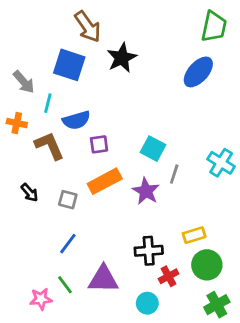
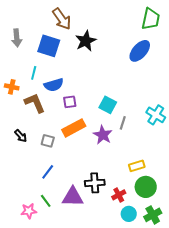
gray arrow: (24, 82) -> (17, 38), moved, turned 36
black cross: (149, 251) -> (95, 183), moved
cyan circle: (147, 303) -> (129, 214), moved

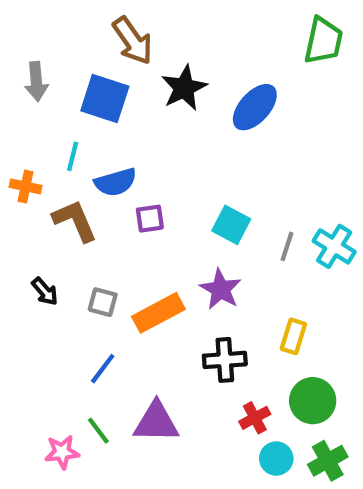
blue ellipse: (140, 51) -> (255, 107), moved
gray line: (123, 123) -> (287, 246), moved
orange rectangle: (74, 128) -> (158, 313), moved
yellow rectangle: (137, 166) -> (293, 336), moved, turned -56
black cross: (95, 183) -> (225, 360), moved

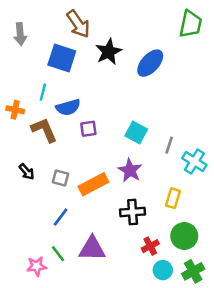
gray arrow: (36, 81) -> (20, 34), moved
cyan cross: (334, 246) -> (194, 162), moved

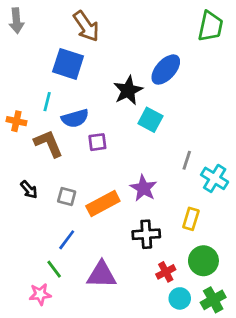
gray arrow: (20, 34) -> (16, 21), moved
black star: (109, 52) -> (128, 90), moved
cyan square: (136, 133) -> (150, 120), moved
green line: (58, 254) -> (54, 269), moved

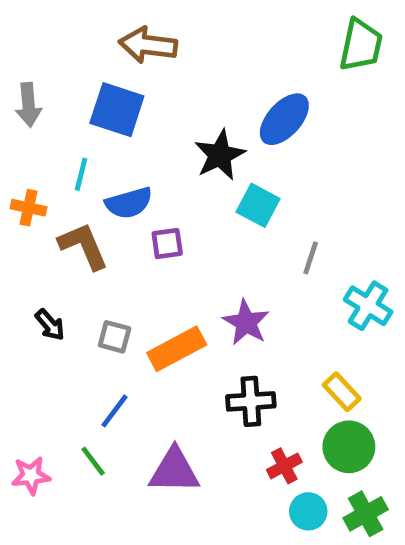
gray arrow: (16, 21) -> (28, 105), moved
brown arrow: (86, 26) -> (148, 45), turned 132
gray line: (187, 160) -> (311, 258), moved
yellow rectangle: (191, 219) -> (342, 392), moved, turned -60
pink star: (40, 294) -> (31, 476), moved

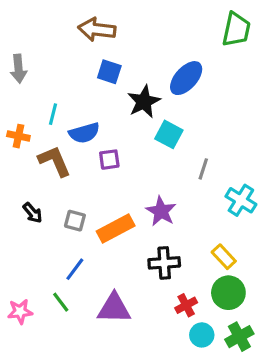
blue square: (117, 110) -> (109, 72), moved, size x0.7

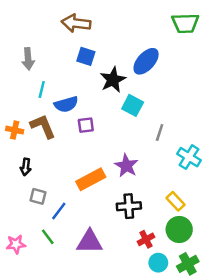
green trapezoid: (236, 30) -> (185, 23), turned 76
gray arrow: (18, 69) -> (28, 59), moved
orange cross: (18, 136) -> (15, 130), moved
black arrow: (33, 213) -> (26, 167), turned 49
gray square: (75, 221) -> (38, 196), moved

